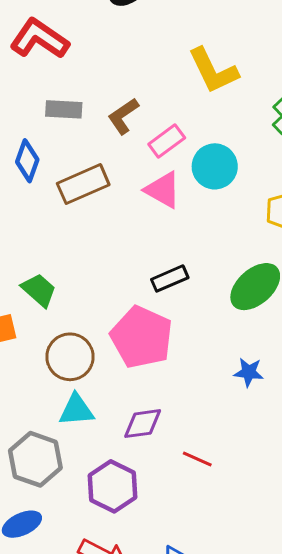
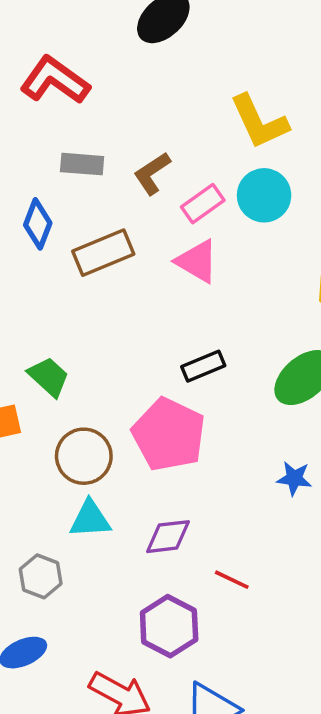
cyan circle: (215, 166) -> (264, 195), moved
gray hexagon: (35, 459) -> (41, 576), size x0.7
purple hexagon: (113, 486) -> (169, 626), moved

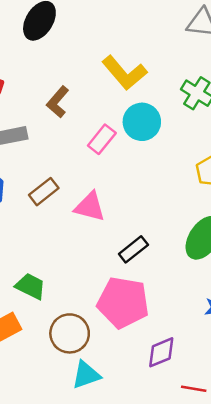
brown L-shape: (152, 173) -> (58, 102), moved
brown rectangle: (103, 253) -> (44, 192), size x0.7
pink triangle: (197, 261) -> (90, 207), moved
purple diamond: (168, 537) -> (161, 352), moved

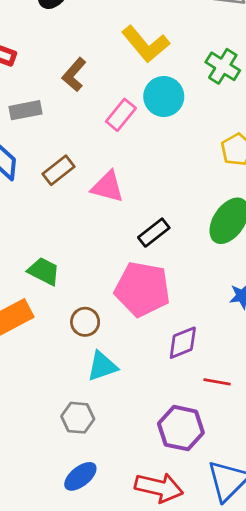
brown circle: (70, 333) -> (85, 322), size x0.7

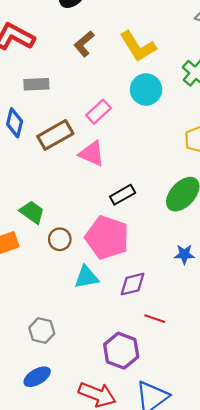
brown L-shape: (74, 75) -> (84, 44), moved
pink rectangle: (121, 115) -> (99, 112), moved
brown rectangle: (59, 170) -> (55, 135), size x1.4
brown circle: (85, 322) -> (60, 239), moved
cyan triangle: (102, 366) -> (86, 277), moved

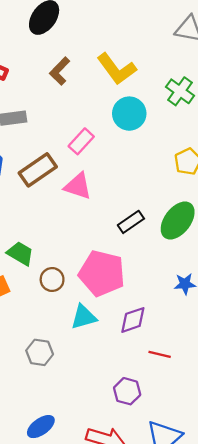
black rectangle: (123, 195) -> (131, 222), moved
gray hexagon: (42, 331) -> (40, 352), moved
purple hexagon: (121, 351) -> (127, 391), size x0.7

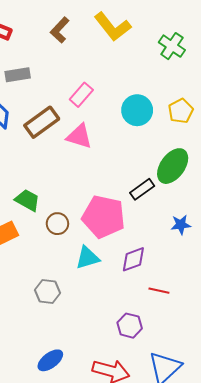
cyan circle: (129, 114) -> (137, 110), moved
black rectangle: (131, 222) -> (142, 189), moved

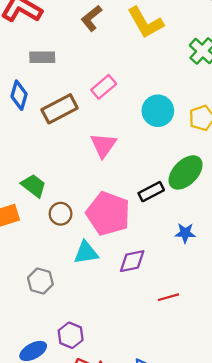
pink triangle: (79, 136) -> (103, 145), moved, turned 40
red line: (159, 291) -> (168, 297), moved, turned -36
purple hexagon: (130, 326) -> (71, 335), moved

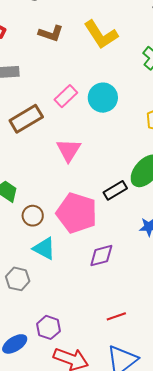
brown L-shape: (91, 18) -> (51, 33), turned -120
cyan circle: (158, 111) -> (103, 98), moved
cyan triangle: (86, 253) -> (44, 248), moved, turned 40
red line: (168, 297) -> (116, 316), moved

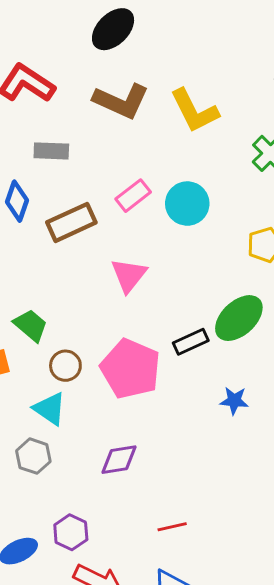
brown L-shape: (51, 33) -> (121, 101), size x1.5
cyan triangle: (44, 248) -> (50, 409), moved
purple diamond: (101, 256) -> (119, 460), moved

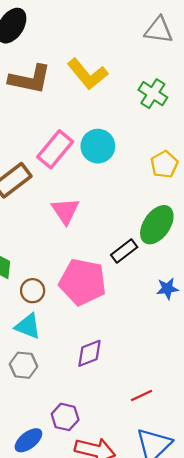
pink rectangle: (133, 196) -> (55, 149), size x1.4

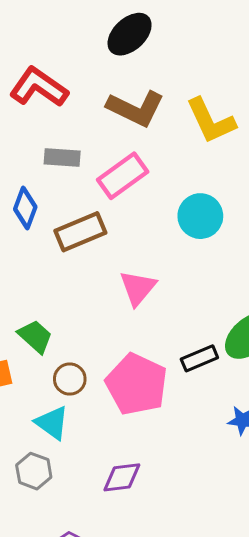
pink rectangle: (55, 149) -> (123, 176), moved

